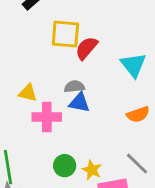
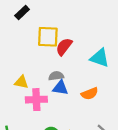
cyan triangle: (133, 65) -> (100, 58), turned -30
orange semicircle: (138, 114) -> (90, 94), moved

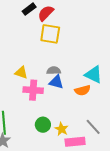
red semicircle: (64, 47) -> (46, 13), moved
cyan triangle: (100, 58) -> (94, 75), moved

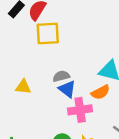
blue triangle: (56, 82) -> (67, 89), turned 35
pink cross: (33, 90) -> (80, 110), moved

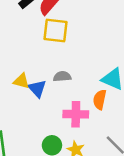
blue triangle: (67, 89) -> (37, 89), moved
orange semicircle: (100, 92) -> (100, 100), turned 120

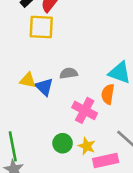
yellow square: (56, 30) -> (41, 27), moved
pink cross: (76, 114) -> (85, 110), turned 30

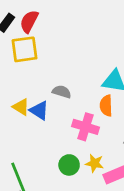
gray semicircle: (69, 73) -> (62, 92), turned 36
yellow triangle: (28, 80) -> (21, 107), turned 30

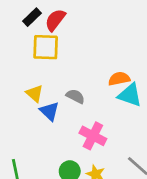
orange semicircle: (106, 106) -> (119, 79), moved, turned 70
yellow triangle: (21, 107) -> (35, 93), moved

